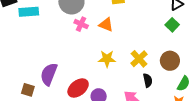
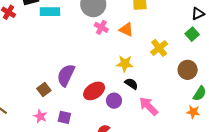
yellow cross: (139, 59) -> (159, 48), moved
black semicircle: (148, 80) -> (131, 84), moved, turned -48
brown square: (28, 90) -> (44, 89), turned 32

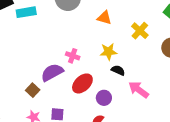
pink cross: (101, 27) -> (73, 56), moved
purple semicircle: (66, 75) -> (52, 72), turned 45
purple circle: (114, 101) -> (104, 98), moved

